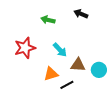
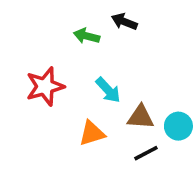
black arrow: (81, 14) -> (124, 22), moved
black line: (67, 85) -> (146, 153), moved

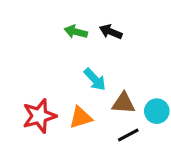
black arrow: (124, 22) -> (111, 32), moved
red star: (45, 86) -> (39, 116), moved

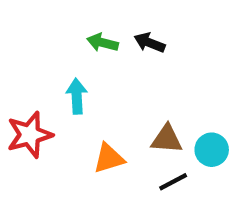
cyan arrow: (95, 79) -> (77, 96), moved, turned -140
red star: (39, 116) -> (30, 135), moved

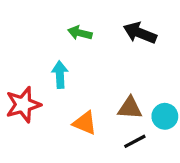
black arrow: (150, 43) -> (140, 33), moved, size x1.4
orange triangle: (109, 158) -> (85, 123), turned 40

